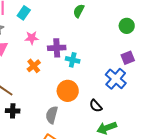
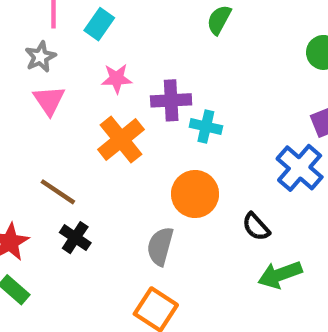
orange cross: (34, 66) -> (121, 140), size x1.5
black cross: (13, 111) -> (75, 238), turned 32

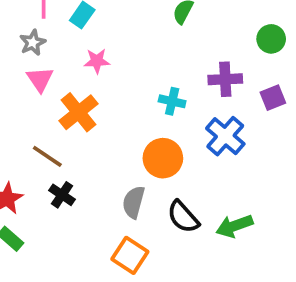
purple cross: (171, 100) -> (225, 79), moved
orange cross: (121, 140) -> (79, 112), moved
blue cross: (300, 168) -> (225, 136), moved
black semicircle: (256, 227) -> (183, 217), moved, size x1.4

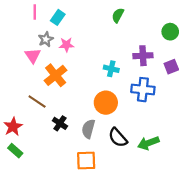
gray star: (33, 43) -> (46, 39), moved
blue cross: (225, 136) -> (143, 90), turned -35
black cross: (62, 195) -> (60, 123), moved
orange square: (130, 255) -> (86, 160), turned -35

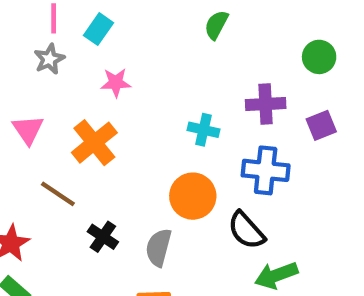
gray star: (46, 39) -> (49, 59), moved
pink triangle: (33, 56) -> (28, 130), moved
black semicircle: (118, 138) -> (246, 230), moved

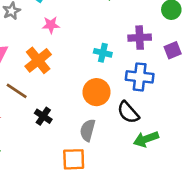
gray semicircle: (159, 247) -> (88, 130), moved

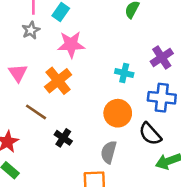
pink star: (51, 25) -> (71, 44), size x1.5
purple cross: (140, 38) -> (162, 57), turned -30

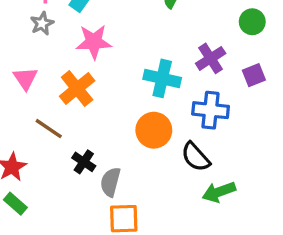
cyan cross: (124, 73) -> (162, 78), size x1.5
gray semicircle: (109, 152) -> (110, 182), moved

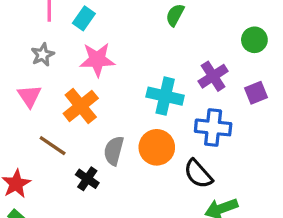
gray star: (42, 23) -> (43, 55), moved
gray semicircle: (110, 182) -> (114, 151), moved

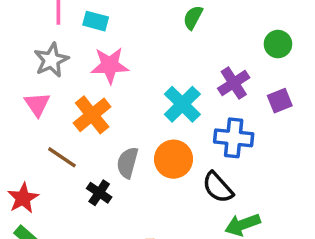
cyan rectangle: (84, 18) -> (96, 21), turned 70
gray star: (43, 55) -> (51, 60), size x1.4
cyan cross: (165, 96) -> (182, 104), turned 32

